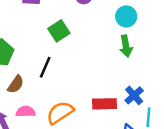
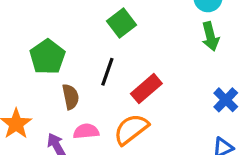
brown semicircle: (16, 84) -> (71, 97), turned -42
red rectangle: (105, 104) -> (146, 89), moved, turned -35

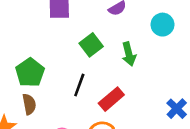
green arrow: (210, 36) -> (129, 54), moved
brown semicircle: (71, 97) -> (29, 104), moved

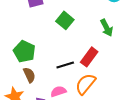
green arrow: (129, 54) -> (107, 28), moved
black line: (79, 85) -> (65, 65), moved, turned 66

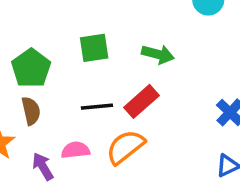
green square: (65, 20) -> (94, 48), moved, turned 30
green arrow: (107, 28) -> (158, 54), moved, turned -60

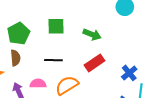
red rectangle: (142, 101) -> (95, 63), moved

